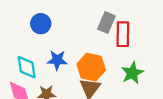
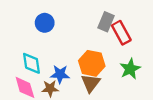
red rectangle: (123, 34) -> (121, 33), turned -30
blue star: (57, 60) -> (60, 74), moved

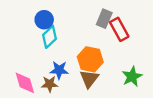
cyan diamond: (32, 63) -> (50, 37), moved, turned 55
green star: (130, 69) -> (132, 77), moved

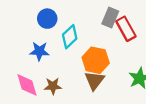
cyan diamond: (50, 37) -> (70, 37), moved
blue star: (59, 70) -> (39, 51), moved

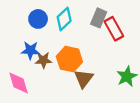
cyan diamond: (70, 37) -> (64, 19), moved
orange hexagon: (96, 60) -> (69, 59), moved
brown star: (53, 86) -> (43, 60), moved

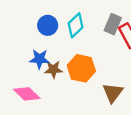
brown triangle: (84, 79) -> (113, 93), moved
pink diamond: (19, 83) -> (27, 94), turned -30

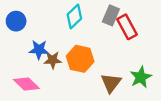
blue circle: (48, 25) -> (16, 21), moved

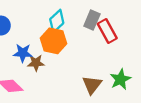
orange hexagon: (80, 59) -> (53, 41), moved

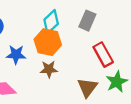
red rectangle: (107, 31) -> (103, 55), moved
brown star: (36, 63) -> (49, 69), moved

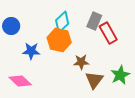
red rectangle: (103, 55) -> (108, 33), moved
brown star: (49, 69) -> (81, 62), moved

